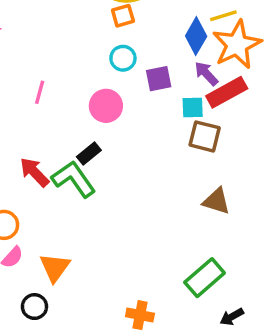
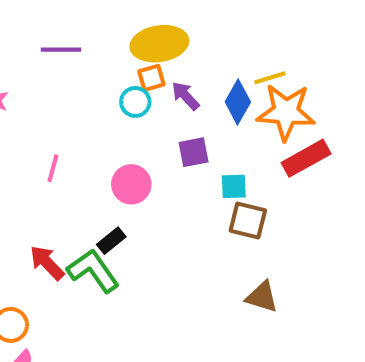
orange star: (237, 45) -> (286, 112), turned 30
cyan circle: (123, 58) -> (135, 102), moved
purple arrow: (206, 74) -> (186, 96), moved
red rectangle: (227, 92) -> (306, 158), moved

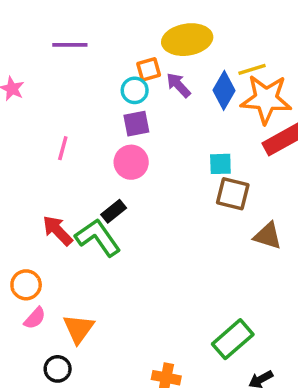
yellow ellipse: (159, 44) -> (187, 40), moved
purple square: (194, 152) -> (136, 124), moved
brown triangle: (262, 297) -> (268, 236), moved

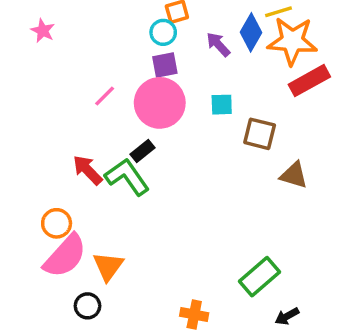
purple arrow: (178, 85) -> (218, 44), moved
pink line: (63, 148) -> (105, 96), moved, turned 30
pink circle: (131, 162) -> (160, 103), size x1.5
cyan square: (220, 164) -> (222, 105), moved
pink semicircle: (35, 318) -> (65, 256), size x2.0

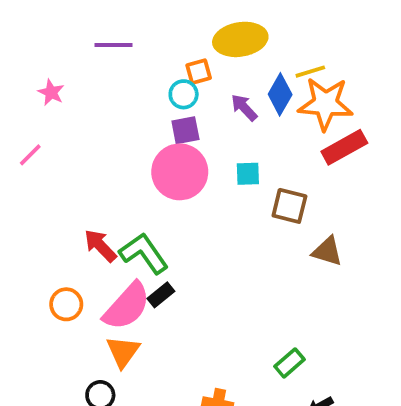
pink line: (105, 96) -> (30, 155), moved
black rectangle: (143, 151) -> (161, 295), moved
pink semicircle: (65, 256) -> (127, 306), moved
green rectangle: (260, 277) -> (289, 363), size x0.7

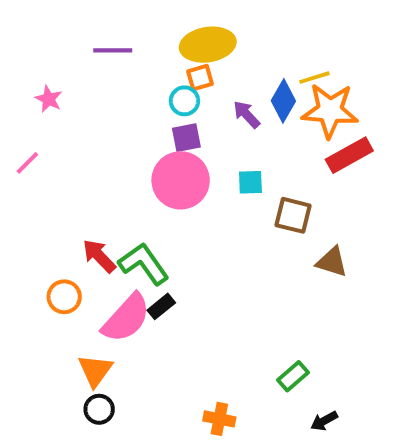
yellow ellipse: (240, 39) -> (208, 45), moved
orange circle: (66, 304) -> (64, 297), moved
orange triangle: (123, 352) -> (95, 370), moved

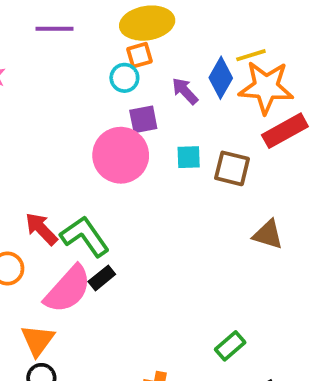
purple square: (186, 138) -> (143, 119), moved
brown square: (293, 215) -> (232, 168), moved

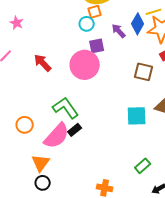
cyan square: (189, 157) -> (137, 116), moved, size x1.5
red arrow: (41, 229) -> (43, 63), moved

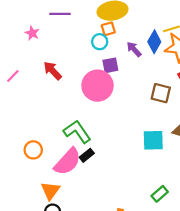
pink star: (17, 23) -> (32, 33), moved
red arrow: (43, 63) -> (53, 71), moved

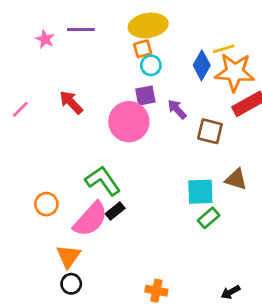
pink star: (32, 33) -> (45, 39), moved
cyan circle: (100, 42) -> (151, 65), moved
purple arrow: (134, 49) -> (177, 109), moved
green rectangle: (160, 194) -> (209, 218), moved

